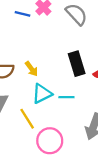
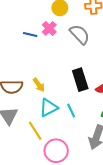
cyan line: (66, 97) -> (71, 110), turned 64

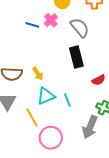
black rectangle: (80, 80) -> (76, 57), moved

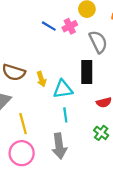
cyan triangle: (46, 96) -> (63, 89), moved
gray arrow: (90, 127) -> (59, 146), moved, turned -45
pink circle: (51, 138) -> (22, 153), moved

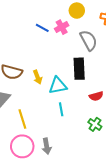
gray arrow: (59, 146) -> (47, 146), moved, size x0.7

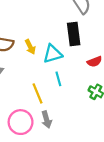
yellow line: (22, 119) -> (38, 93), moved

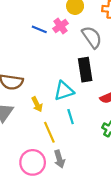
yellow arrow: (30, 47) -> (37, 104), moved

